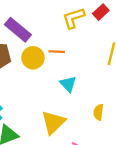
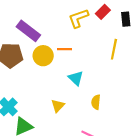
yellow semicircle: (98, 112) -> (96, 102), moved
yellow triangle: (53, 122) -> (58, 106), moved, size x0.6

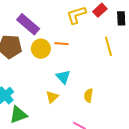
yellow line: (114, 49) -> (108, 46), turned -30
cyan triangle: (76, 78) -> (63, 77), moved

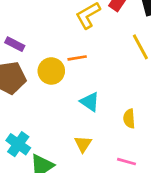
purple rectangle: (28, 24) -> (15, 44), moved, size x0.6
yellow triangle: (52, 97) -> (83, 144), moved

